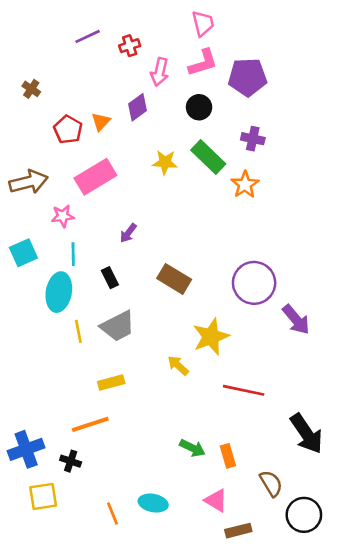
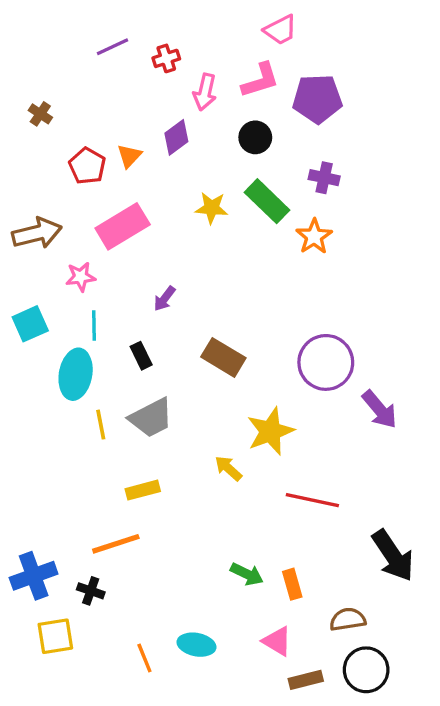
pink trapezoid: (203, 23) -> (280, 30), moved, turned 76
brown semicircle: (271, 483) -> (348, 619), turned -68
black circle: (304, 515) -> (366, 670), moved

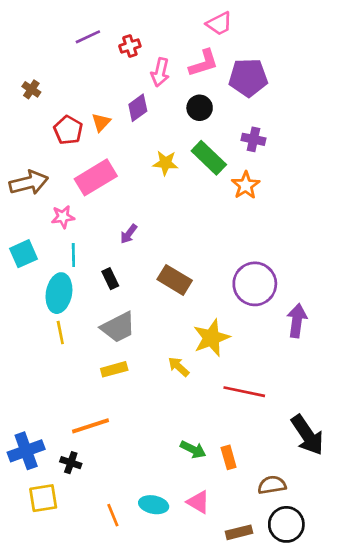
purple arrow: (380, 409) -> (297, 321), turned -132
yellow line: (101, 425) -> (60, 333), moved
yellow rectangle: (143, 490) -> (114, 369), moved
pink triangle: (277, 641) -> (198, 502), moved

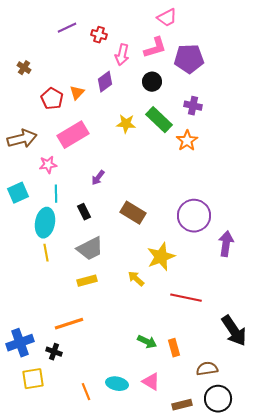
red cross: (130, 46) -> (99, 35), turned 35

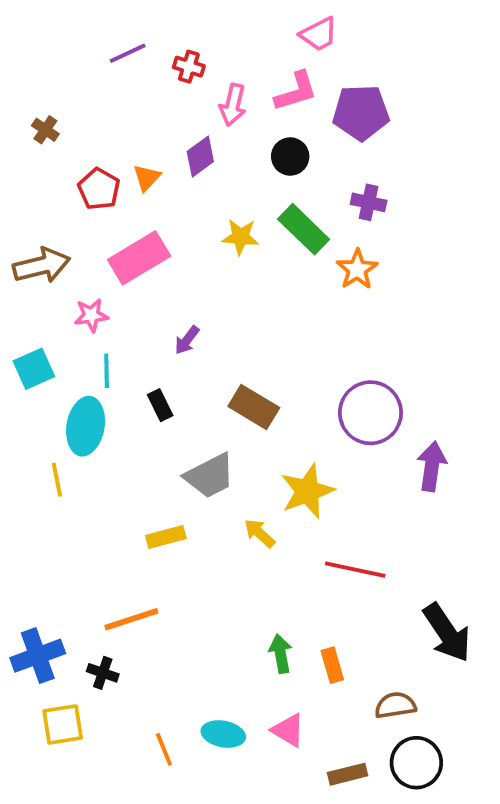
gray trapezoid: (90, 249) -> (210, 476), moved
yellow line: (46, 253) -> (57, 480), moved
green arrow: (147, 342) -> (281, 654), turned -126

